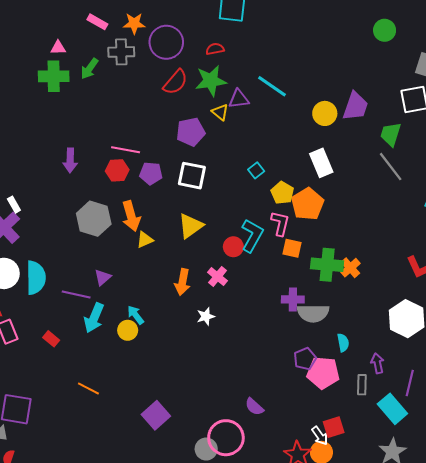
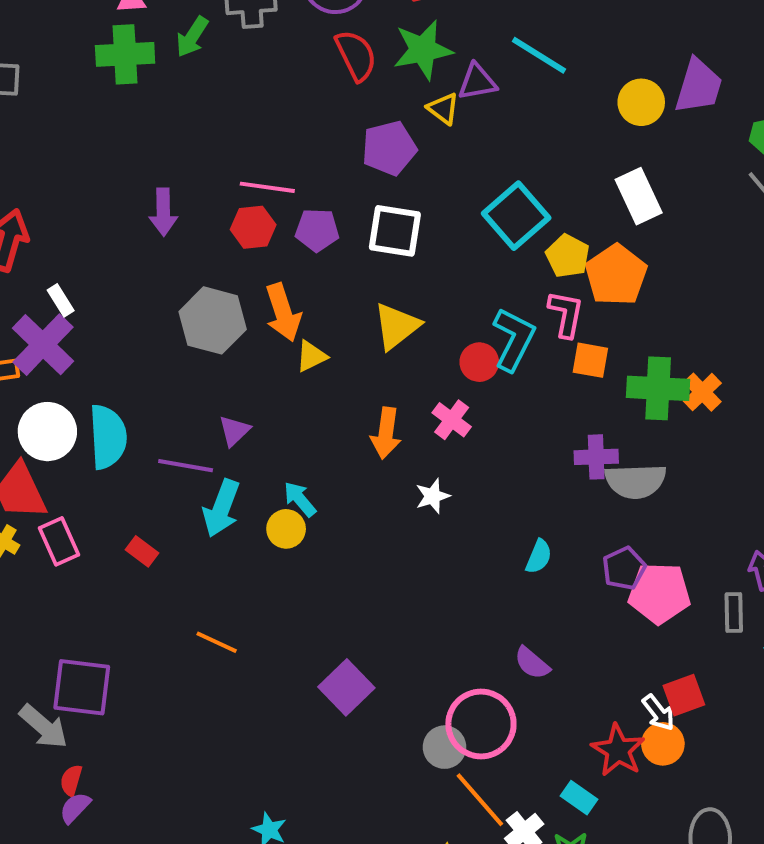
red semicircle: (175, 82) -> (356, 55), turned -64
cyan square: (256, 170) -> (516, 216), size x2.0
cyan semicircle: (343, 343) -> (539, 557), moved, turned 36

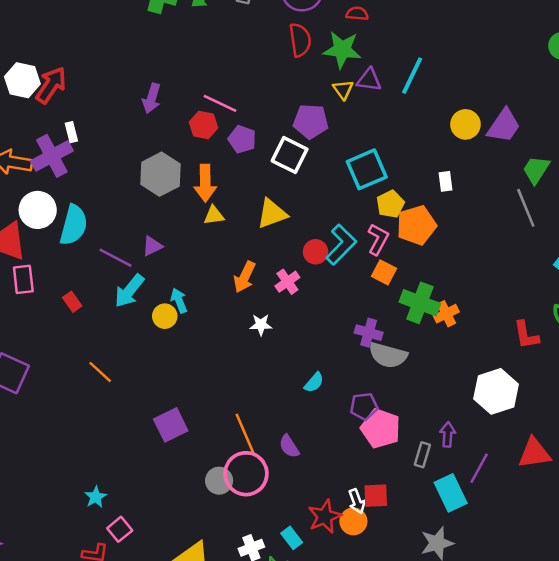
cyan line: (539, 55) -> (412, 76), turned 66
purple pentagon: (389, 148) -> (311, 121), moved
white rectangle: (639, 196) -> (446, 181), size x0.6
orange line: (480, 800) -> (245, 434), moved

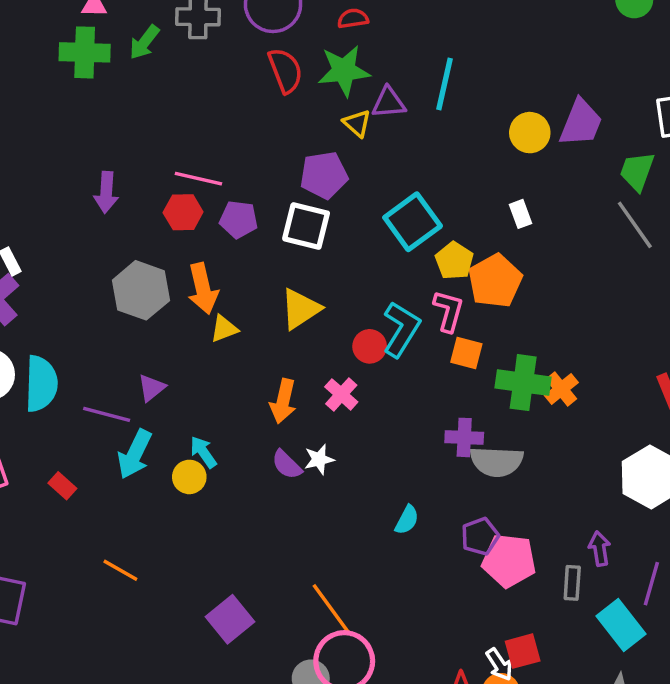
purple semicircle: (289, 446) -> (287, 465), moved

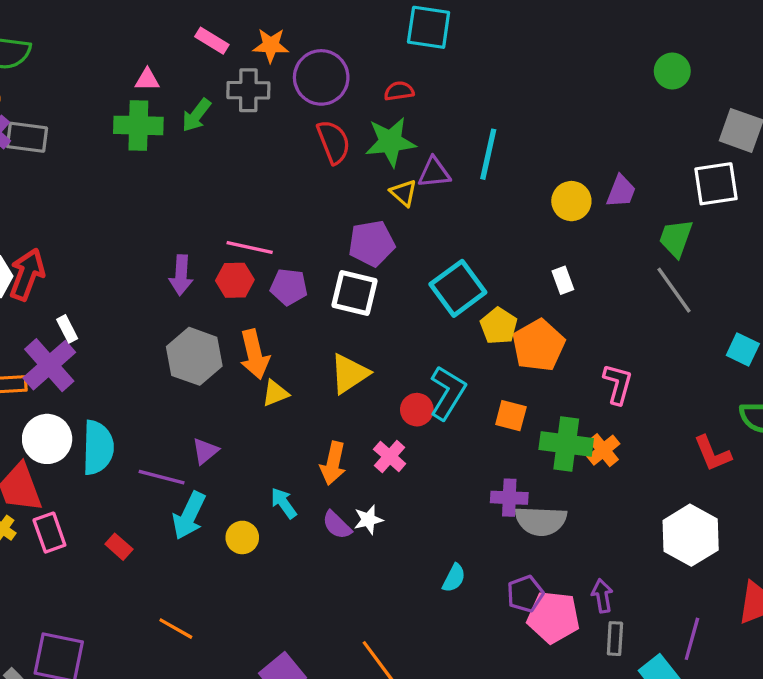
purple trapezoid: (581, 123) -> (621, 191), size x0.7
purple arrow: (106, 192) -> (181, 275), moved
pink L-shape: (449, 311) -> (618, 384), moved
cyan arrow: (203, 452) -> (284, 503), moved
purple arrow: (600, 549) -> (602, 596), moved

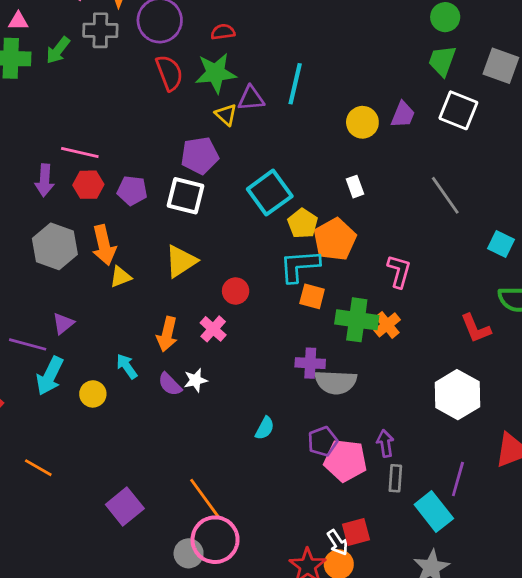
white square: (716, 184) -> (458, 110), moved, turned 30
green trapezoid: (676, 238) -> (442, 61), moved
pink line: (250, 247) -> (80, 153), moved
cyan L-shape: (448, 393) -> (299, 266), moved, turned -126

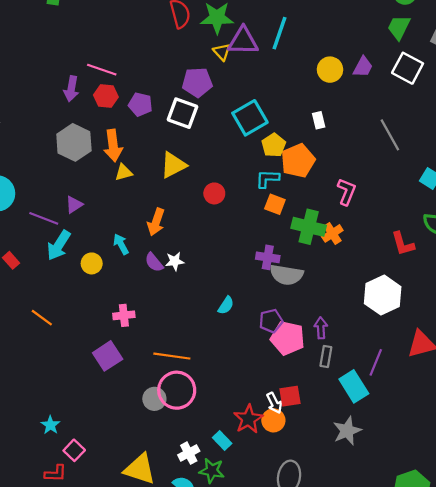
purple triangle: (251, 98) -> (243, 41), size x1.4
cyan L-shape: (299, 266) -> (267, 179), size x0.7
pink cross: (213, 329) -> (124, 315), moved, turned 36
orange line: (205, 498) -> (172, 356), turned -52

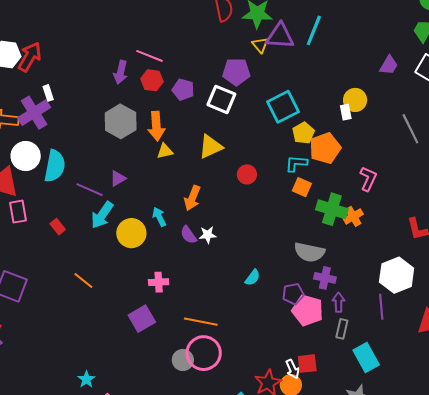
yellow circle: (330, 70) -> (355, 100), moved
purple cross: (268, 257) -> (325, 278), moved
yellow circle: (92, 263) -> (131, 233), size x1.5
purple line: (376, 362) -> (381, 307), moved, turned -30

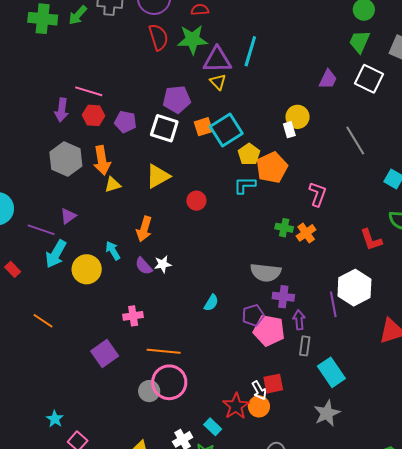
yellow triangle: (260, 45) -> (218, 82), moved
orange square: (302, 187) -> (203, 127), moved, turned -36
green cross: (332, 209) -> (284, 228), size x0.6
pink cross: (159, 282) -> (133, 316), moved
purple line: (381, 307) -> (333, 304), moved

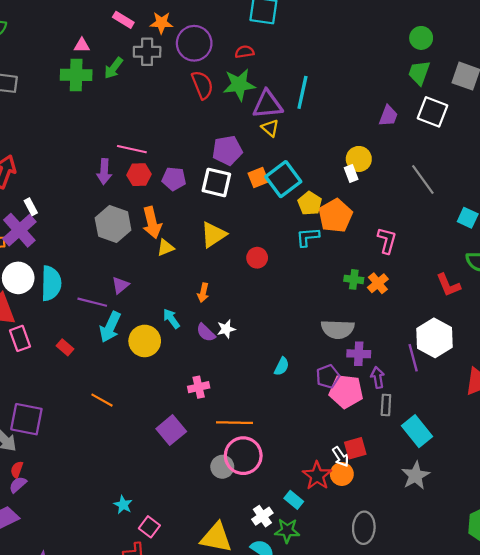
orange arrow: (144, 229) -> (203, 293), size x0.7

